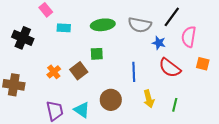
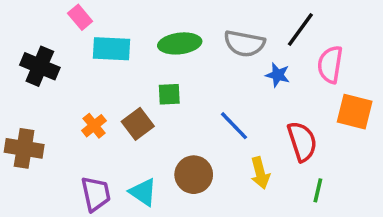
cyan rectangle: (64, 28) -> (112, 49), size x1.5
orange square: (203, 64) -> (355, 112), size x1.5
red semicircle: (170, 68) -> (302, 141), moved, turned -145
blue line: (134, 72) -> (234, 126), turned -42
green line: (175, 105) -> (318, 190), moved

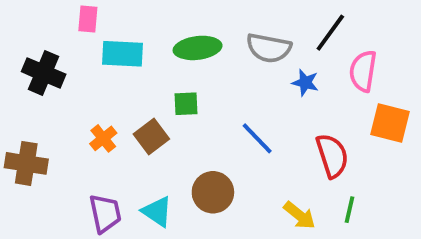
pink rectangle: (80, 17) -> (88, 19), turned 45
yellow arrow: (260, 173) -> (300, 215), moved, turned -36

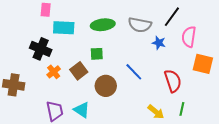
black cross: (44, 73) -> (41, 49), moved
brown circle: (213, 192) -> (106, 86), moved

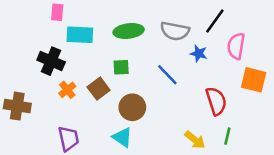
blue line: (134, 72) -> (167, 75), moved
cyan triangle: (82, 110) -> (122, 137), moved

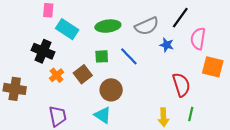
gray semicircle: (175, 31) -> (147, 26), turned -35
cyan rectangle: (80, 35) -> (67, 29), turned 30
blue line: (167, 75) -> (129, 56), moved
yellow arrow: (195, 140) -> (163, 117), turned 48

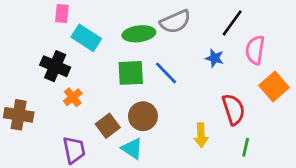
gray semicircle: (147, 26) -> (175, 22), moved
green square: (102, 56) -> (131, 73), size x1.5
orange square: (213, 67) -> (274, 86), turned 35
brown square: (83, 74) -> (108, 126), moved
yellow arrow: (163, 117) -> (201, 135), moved

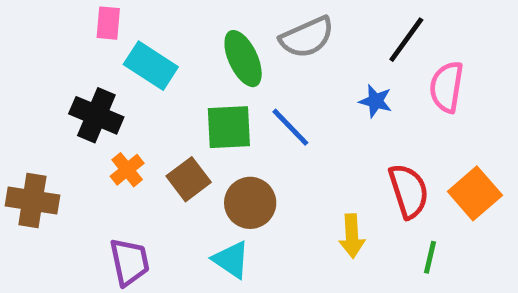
green ellipse: (139, 34) -> (243, 59), turned 72
orange square: (274, 86) -> (475, 193), moved
brown square: (108, 126) -> (189, 179), moved

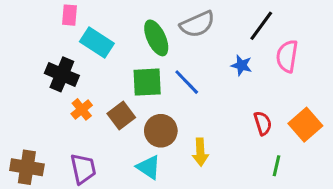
red semicircle: (409, 191) -> (263, 123), size x0.7
brown cross: (32, 200) -> (27, 167), moved
yellow arrow: (352, 236) -> (200, 152), moved

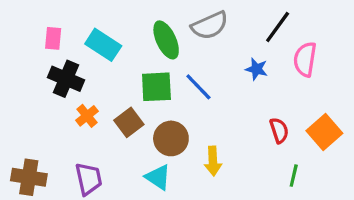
pink rectangle: (70, 15) -> (53, 38), moved

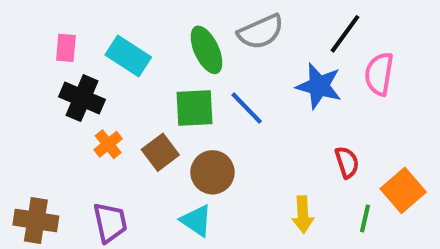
blue star: (257, 69) -> (319, 86), size x1.6
orange square: (324, 132) -> (403, 190), moved
yellow arrow: (213, 161) -> (303, 214), moved

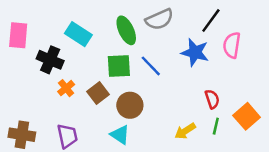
pink rectangle: (66, 48) -> (18, 35), moved, size x1.5
yellow arrow: (303, 214) -> (185, 131), turned 60
green line: (365, 218) -> (216, 126), moved

